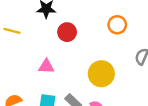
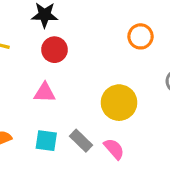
red circle: (67, 32) -> (54, 50), moved

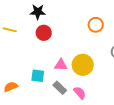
pink triangle: (45, 93) -> (61, 65), moved
cyan square: (46, 141) -> (38, 76), moved

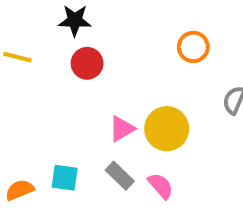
pink triangle: (61, 65) -> (122, 129), turned -32
cyan square: (38, 76) -> (65, 178), moved
orange semicircle: (11, 87) -> (20, 190), moved

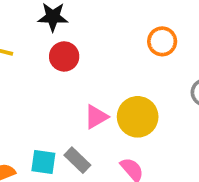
gray rectangle: (120, 176) -> (77, 160), moved

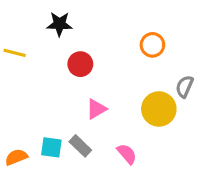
red circle: (64, 56) -> (80, 64), moved
yellow circle: (138, 117) -> (159, 109), moved

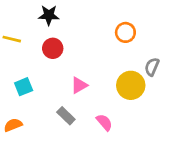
red circle: (80, 64) -> (53, 48), moved
cyan square: (51, 147) -> (24, 87), moved, turned -30

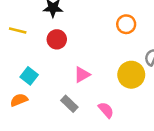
cyan square: (24, 87) -> (29, 76), turned -30
orange semicircle: (13, 125) -> (19, 100), moved

